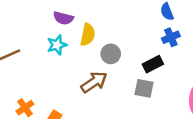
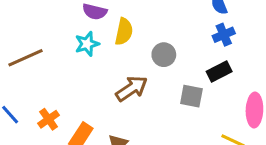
gray circle: (111, 54) -> (164, 55), moved
black rectangle: (153, 64) -> (219, 72), moved

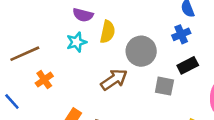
blue cross: (224, 35) -> (181, 34), moved
gray circle: (164, 55) -> (141, 51), size x1.5
orange cross: (49, 119) -> (44, 80), moved

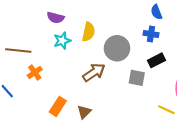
purple semicircle: (83, 15) -> (56, 18), moved
blue cross: (181, 34) -> (151, 34), turned 32
brown line: (25, 54) -> (18, 50), turned 30

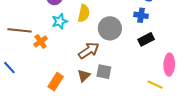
orange cross: (35, 72) -> (41, 41), moved
gray square: (137, 78) -> (104, 72), moved
brown triangle: (84, 112) -> (84, 76), moved

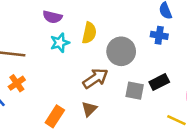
black rectangle: (146, 39) -> (159, 82), moved
orange cross: (41, 41) -> (17, 83), moved
gray square: (104, 72) -> (135, 91), moved

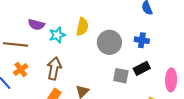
purple semicircle: (52, 17) -> (36, 25), moved
blue cross: (159, 35) -> (142, 40), moved
brown arrow: (95, 78) -> (54, 68), moved, turned -45

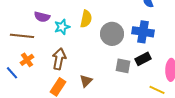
blue cross: (142, 40) -> (143, 32), size x1.5

